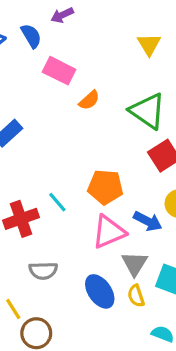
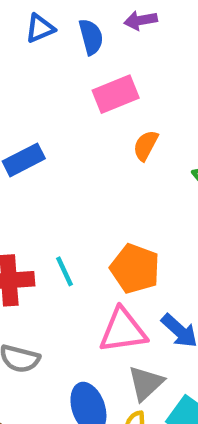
pink rectangle: (59, 71) -> (116, 94), turned -64
orange semicircle: (89, 100) -> (146, 145), turned 145

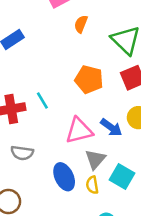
orange pentagon: (135, 269) -> (89, 79), moved

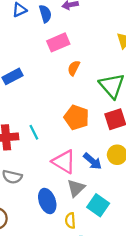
pink triangle: (79, 131) -> (64, 162), turned 40
yellow semicircle: (92, 185) -> (70, 221), moved

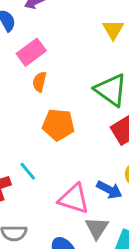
orange semicircle: (74, 68) -> (39, 82), moved
orange pentagon: (77, 117) -> (58, 125), moved

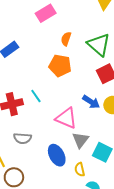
orange semicircle: (39, 82) -> (66, 39), moved
blue arrow: (109, 190) -> (91, 102), moved

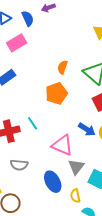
pink rectangle: (46, 13) -> (17, 43), moved
orange pentagon: (60, 66) -> (56, 93), turned -30

